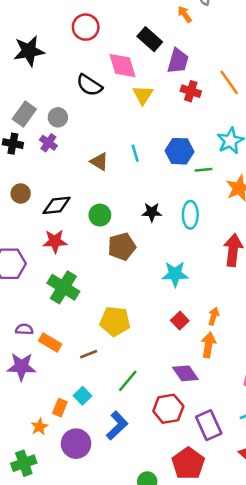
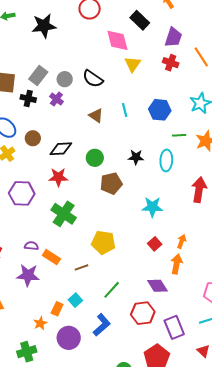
purple trapezoid: (178, 61) -> (173, 37), moved
black semicircle: (89, 85) -> (93, 79), moved
green line: (204, 170) -> (179, 135), moved

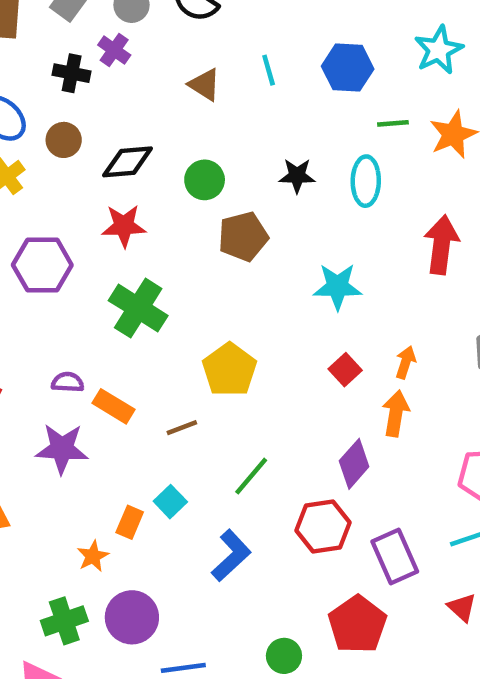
black cross: (28, 98) -> (72, 73), moved
yellow pentagon: (103, 242) -> (229, 370), turned 30
purple diamond: (157, 286) -> (354, 464), turned 75
purple circle: (69, 338) -> (132, 617), moved

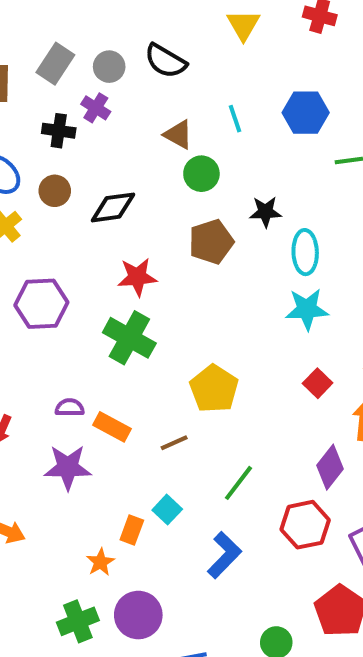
green circle: (205, 180) -> (201, 174), moved
cyan ellipse: (366, 181) -> (305, 252), moved
red star: (124, 226) -> (137, 277), moved
brown pentagon: (243, 237) -> (211, 242), moved

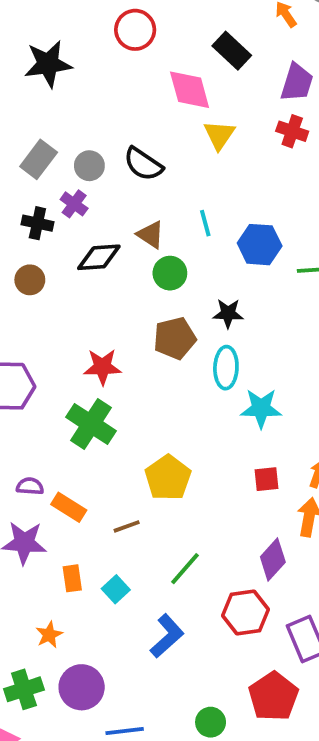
blue hexagon: (306, 113) -> (260, 245), moved
black diamond: (113, 207) -> (99, 257), moved
cyan ellipse: (305, 252) -> (226, 368), moved
red square: (318, 383) -> (266, 479), turned 36
orange rectangle: (132, 530) -> (72, 578), moved, turned -32

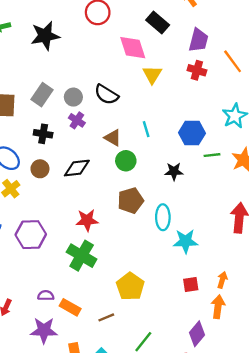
purple cross: (74, 204) -> (77, 120), moved
blue hexagon: (260, 245) -> (192, 133), moved
black diamond: (99, 257) -> (77, 168), moved
black star: (228, 313) -> (174, 171), moved

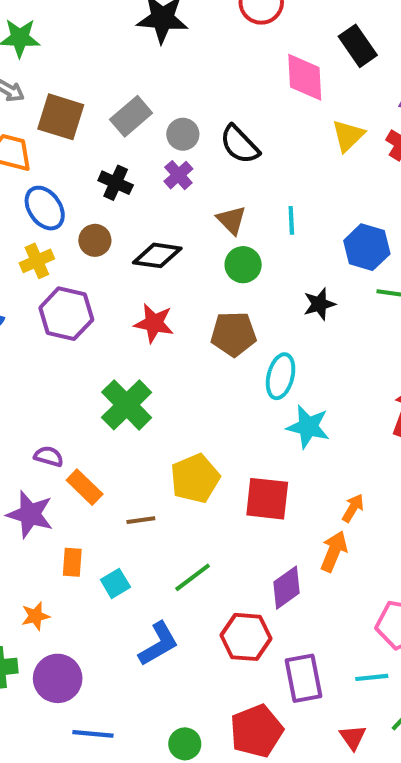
yellow triangle: (152, 75) -> (348, 136), moved
black star: (174, 171) -> (319, 304), turned -30
red star: (87, 220) -> (154, 323), moved
purple hexagon: (31, 235) -> (66, 314), moved
red square: (191, 285) -> (267, 499), moved, size x1.6

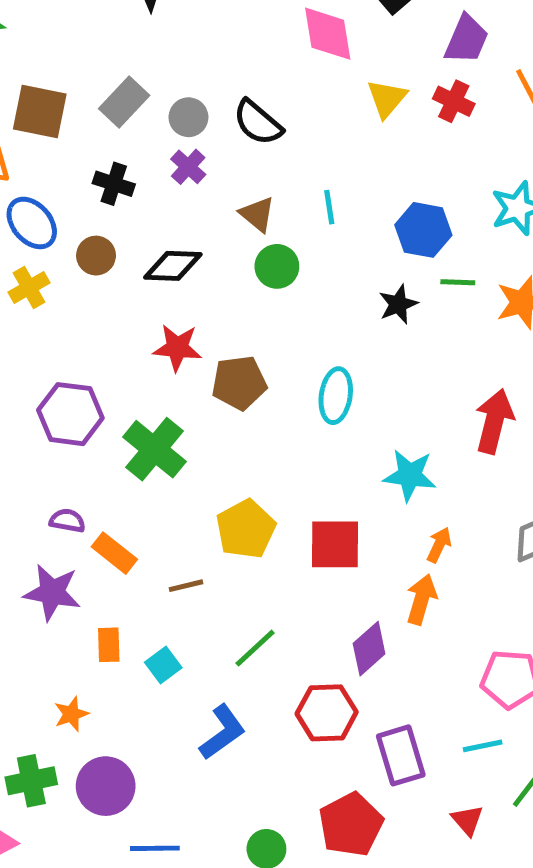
black star: (319, 304) -> (398, 304), moved
purple hexagon: (66, 314) -> (70, 414), moved
brown pentagon: (233, 334) -> (239, 383), moved
cyan star: (308, 427) -> (410, 475), moved

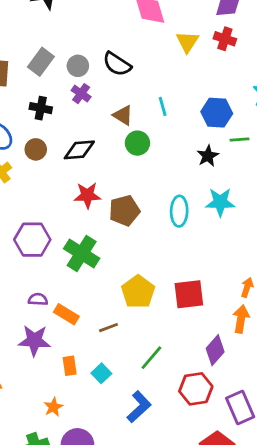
cyan star: (410, 475) -> (220, 202), moved

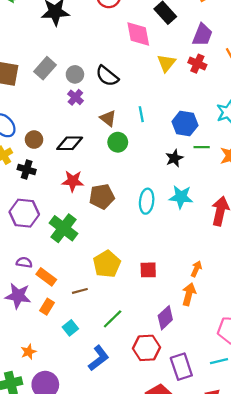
black cross: (41, 108) -> (27, 170), moved
red square: (189, 294) -> (148, 270), size x0.7
orange rectangle: (70, 366) -> (47, 307), moved, turned 35

